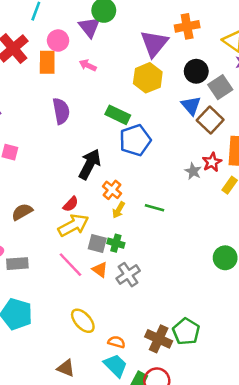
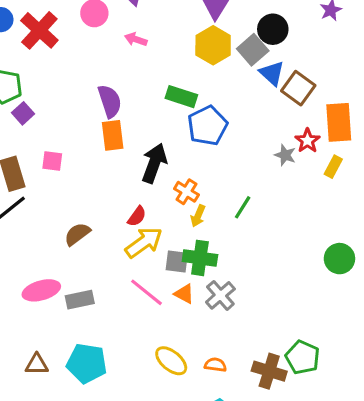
orange rectangle: (47, 62) -> (113, 135), moved
gray square: (220, 87) -> (253, 50), moved
green line: (154, 208) -> (243, 207), turned -66
green cross: (116, 243) -> (200, 258), size x1.5
orange semicircle: (116, 342) -> (215, 365), moved

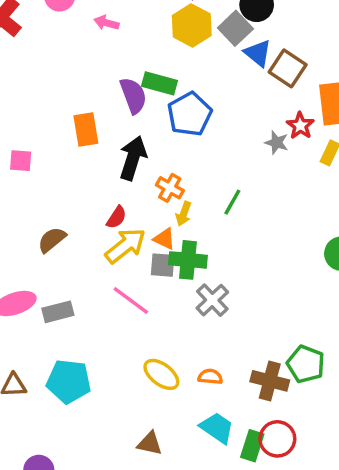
purple semicircle: (110, 101) -> (133, 96), moved
orange triangle: (184, 294) -> (164, 239), moved

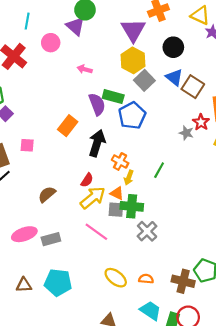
pink arrow: (106, 23) -> (85, 69), moved
gray square: (235, 28) -> (144, 80), moved
orange rectangle: (86, 130) -> (68, 126), turned 48

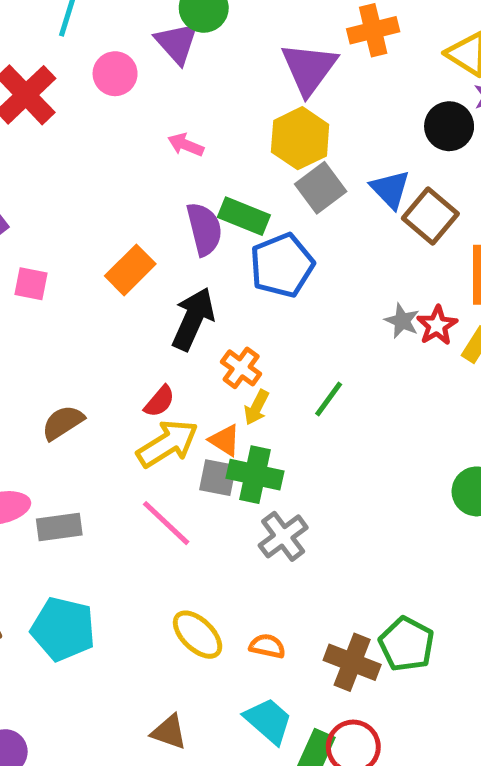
black circle: (173, 47) -> (449, 126), moved
red star: (201, 122) -> (437, 325), moved
pink square: (27, 145) -> (31, 284), moved

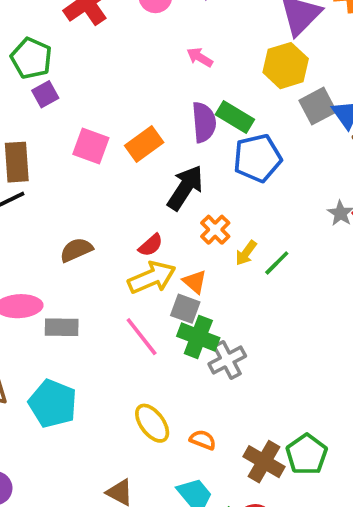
gray square: (321, 188) -> (318, 106), moved
pink square: (31, 284) -> (91, 146), moved, size x1.4
yellow arrow: (257, 407) -> (246, 253), moved
green cross: (255, 475) -> (198, 337), moved

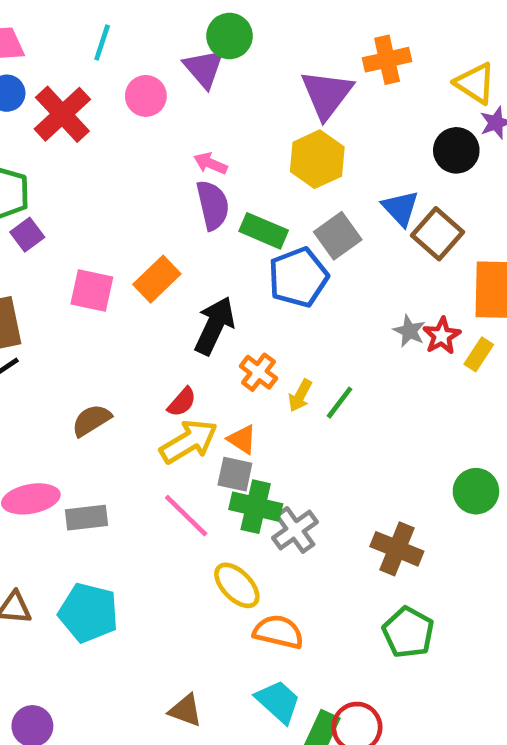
gray square: (318, 106) -> (338, 236), moved
purple semicircle: (204, 122) -> (213, 205), moved
yellow ellipse: (152, 423) -> (237, 585), moved
orange semicircle: (203, 440) -> (278, 632), size x1.5
brown cross: (264, 462) -> (397, 549), moved

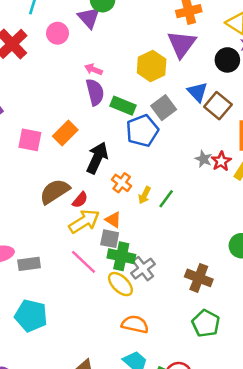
purple triangle: (327, 94) -> (182, 44), moved
brown semicircle: (91, 420) -> (55, 191), moved, size x1.4
yellow ellipse: (237, 585) -> (120, 284), moved

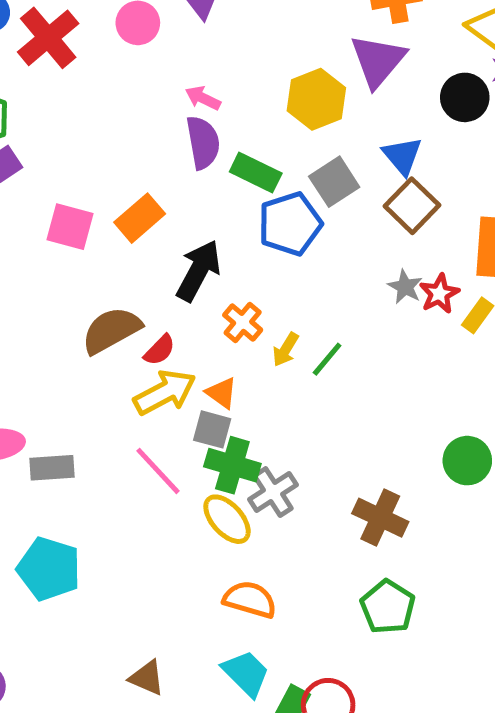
brown square: (218, 106) -> (412, 206), moved

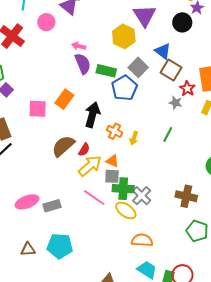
red star: (439, 294) -> (187, 89), moved
green line: (327, 359) -> (168, 134), moved

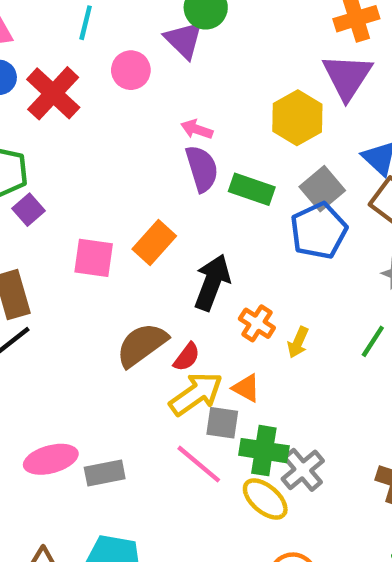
blue pentagon: (124, 88) -> (319, 231), moved
gray square: (112, 176) -> (222, 423), moved

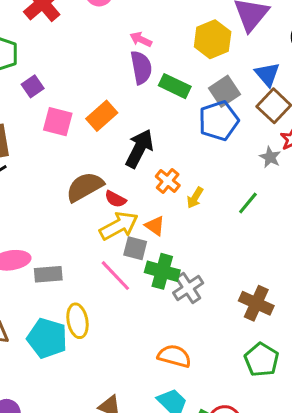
purple square: (29, 210) -> (33, 86), moved
red semicircle: (187, 357) -> (115, 199), turned 75
yellow ellipse: (265, 499) -> (77, 321), moved, turned 32

